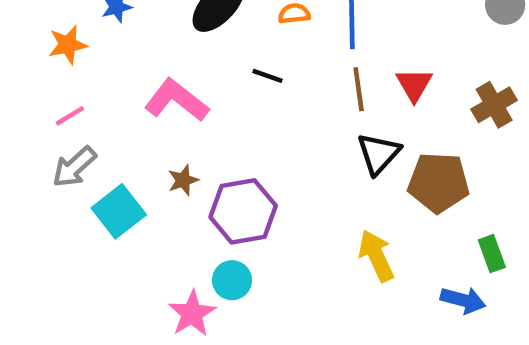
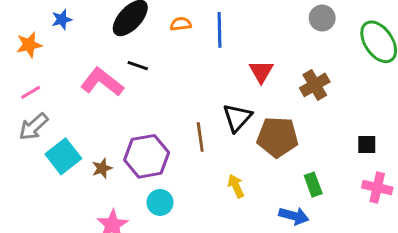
black line: (268, 76) -> (138, 66), moved
brown line: (359, 89) -> (200, 137), moved
brown star: (183, 180) -> (102, 168), moved
yellow arrow: (376, 256) -> (236, 186), size x0.7
cyan circle: (232, 280) -> (160, 202), moved

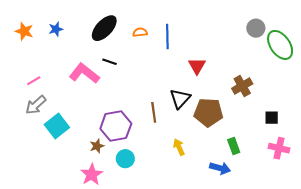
gray circle: (322, 18) -> (256, 28), moved
orange star: (29, 45) -> (24, 31), moved, turned 30
brown cross: (315, 85) -> (242, 86), moved
brown star: (102, 168) -> (97, 146), moved

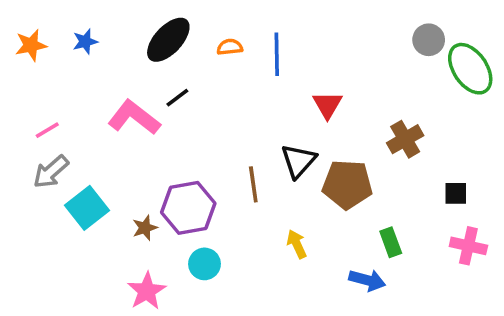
orange star: (24, 31) -> (31, 45), turned -30
black line: (110, 62) -> (177, 98), turned -56
brown star: (97, 146) -> (145, 228), moved

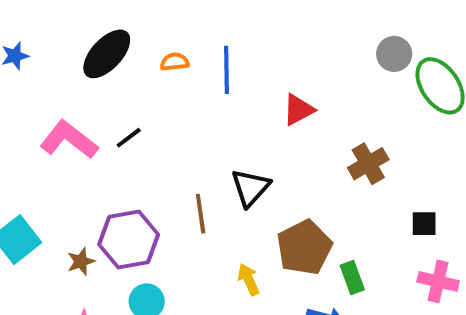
black line: (177, 98) -> (129, 138), moved
red triangle: (327, 105) -> (298, 110), moved, turned 32
brown pentagon: (347, 184) -> (304, 247), moved, turned -30

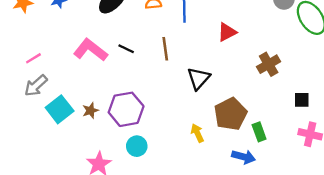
black line: (129, 138) -> (126, 49), turned 63
brown line: (201, 214) -> (165, 49), moved
brown star: (81, 261) -> (90, 111), moved

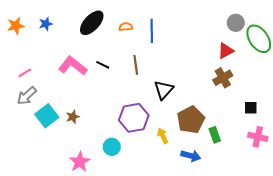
red triangle: (227, 32) -> (226, 51), moved
purple hexagon: (126, 109) -> (134, 118), moved
blue arrow: (244, 157) -> (191, 156), moved

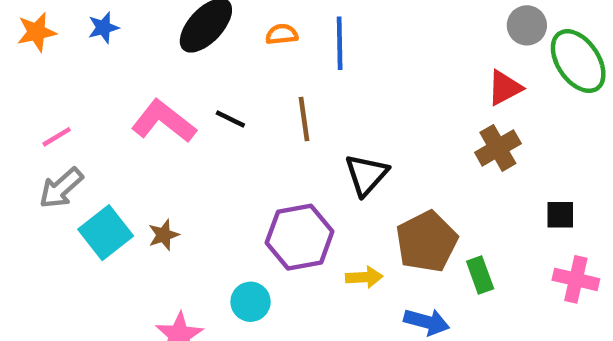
yellow arrow: (163, 136) -> (364, 277), turned 112

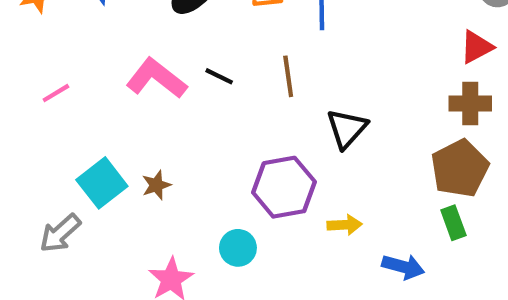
brown cross: (498, 148) -> (470, 103), turned 30
gray arrow: (61, 188) -> (60, 233), moved
brown pentagon: (427, 242) -> (460, 168), moved

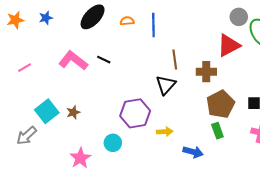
red triangle: (476, 47) -> (229, 45), size x1.4
brown line: (288, 76) -> (175, 60), moved
brown cross: (470, 103) -> (206, 72), moved

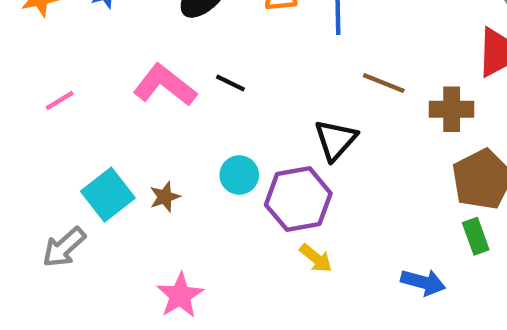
brown line: (175, 60) -> (384, 83), turned -60
black triangle: (166, 85) -> (336, 140), moved
yellow arrow: (165, 132) -> (316, 258), moved, turned 42
cyan circle: (113, 143) -> (239, 175), moved

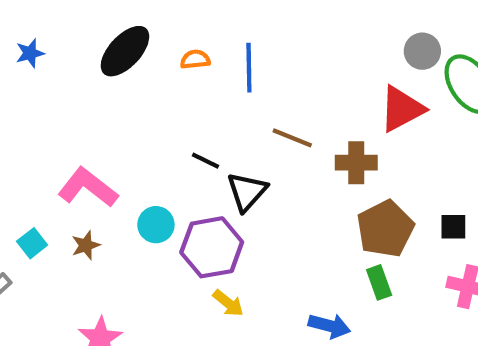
black line: (230, 83) -> (206, 161), moved
pink L-shape: (165, 85) -> (88, 187), moved
cyan square: (108, 195) -> (32, 243), size x0.6

